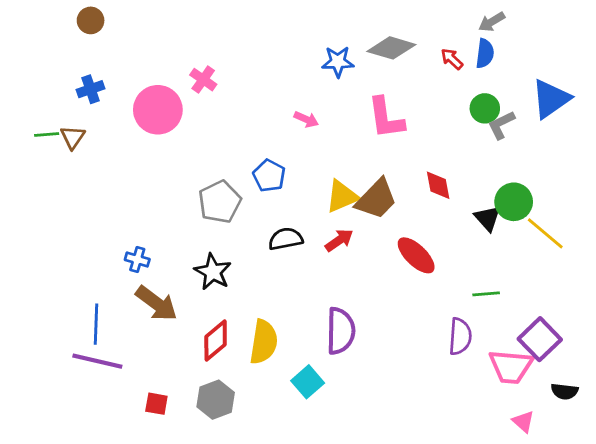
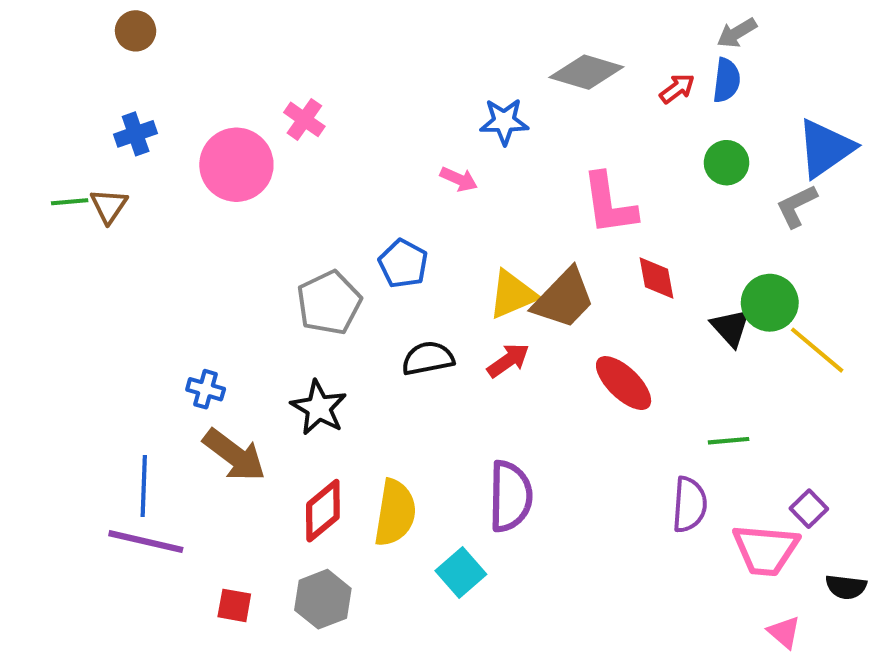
red arrow: (452, 59) -> (677, 89), turned 100
blue star: (338, 62) -> (504, 121), moved
pink L-shape: (386, 118) -> (609, 204), moved
gray L-shape: (501, 125) -> (797, 206), moved
purple square: (540, 339) -> (809, 509), size x0.6

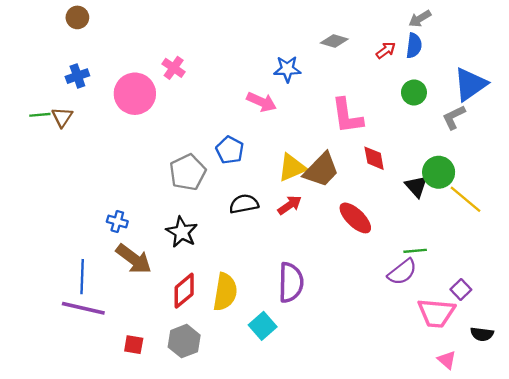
gray diamond: (586, 72) -> (334, 41), size x0.7
pink arrow: (459, 179) -> (262, 102), size x1.4
purple semicircle: (689, 505) -> (402, 272), moved, turned 48

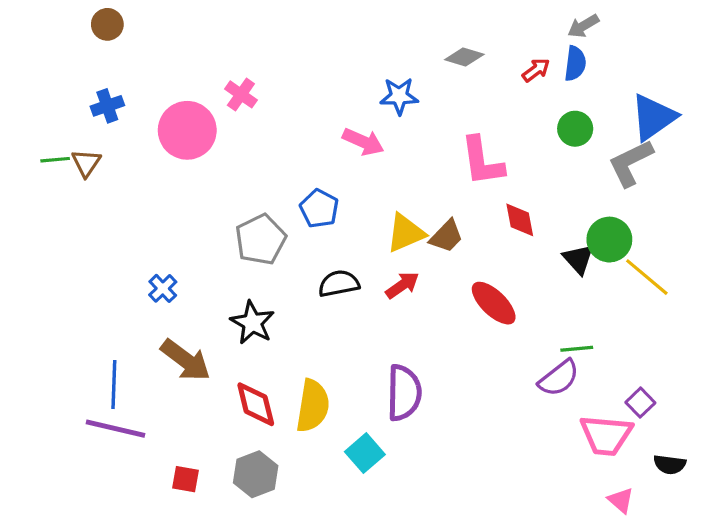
gray L-shape: (454, 117) -> (631, 163), size x1.4
brown trapezoid: (321, 170) -> (446, 236), size x0.7
blue cross: (117, 222) -> (163, 288), moved, turned 30
red diamond: (184, 291) -> (256, 404), turned -64

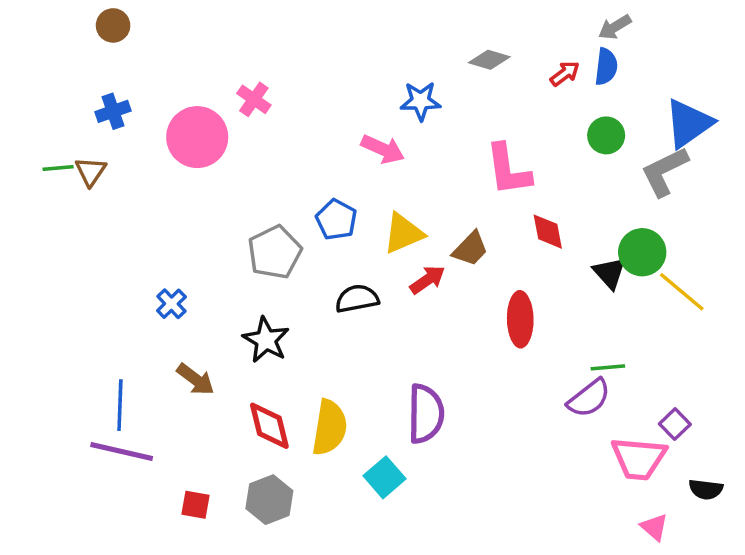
yellow triangle: (406, 233) -> (403, 233), moved
red arrow: (402, 285) -> (427, 280), moved
red ellipse: (494, 303) -> (520, 319), turned 45
brown arrow: (186, 360) -> (196, 379), size x0.7

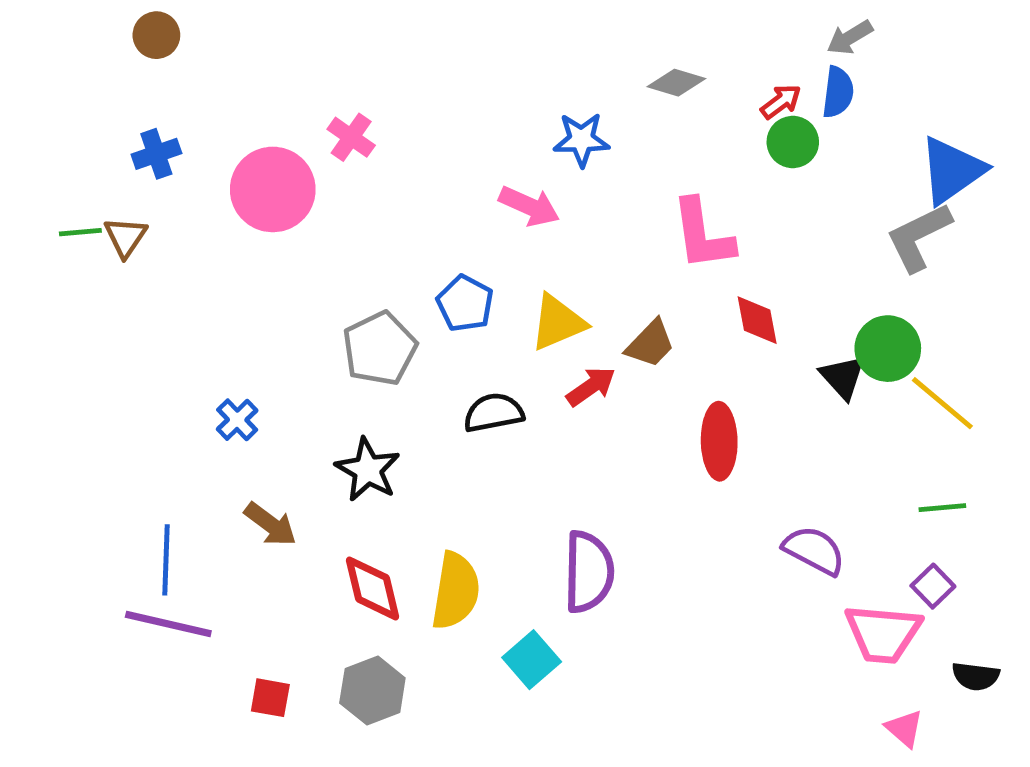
green circle: (606, 135) -> (793, 142), moved
green line: (608, 367) -> (942, 508), moved
purple semicircle: (589, 398) -> (814, 550), turned -114

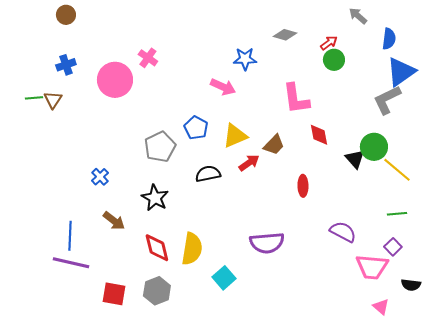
gray arrow: (850, 37) -> (358, 16), turned 72
blue semicircle: (838, 92) -> (389, 39), moved
red ellipse: (719, 441) -> (303, 186), size x0.7
purple semicircle: (589, 572) -> (267, 243), moved, turned 84
red square: (270, 698) -> (114, 294), size x1.4

